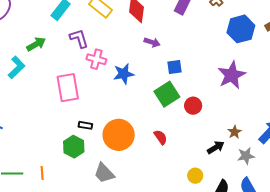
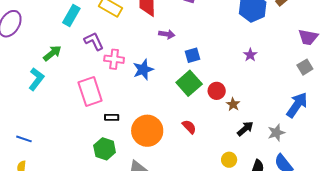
purple star: (232, 75) -> (250, 55), size x0.5
black rectangle: (85, 125) -> (112, 117), moved
brown star: (235, 132) -> (233, 104), moved

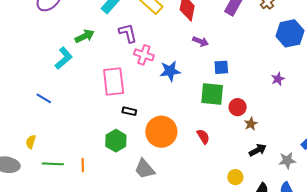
green square: (189, 83) -> (212, 94), turned 35
blue line: (24, 139) -> (44, 98), moved

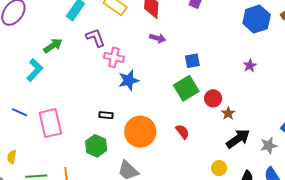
purple arrow: (201, 41) -> (158, 38), moved
blue star: (170, 71) -> (129, 80), moved
pink rectangle: (114, 81) -> (50, 123), moved
green square: (212, 94) -> (186, 88), turned -30
black arrow: (258, 150) -> (238, 139), size x1.4

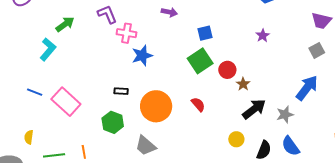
pink rectangle: (50, 123) -> (66, 102), turned -32

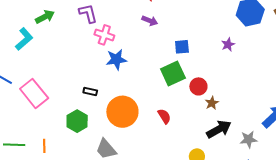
purple star: (263, 36) -> (228, 45), moved

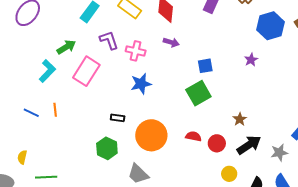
pink cross: (104, 35) -> (136, 51), moved
red circle: (198, 86) -> (217, 143), moved
pink rectangle: (34, 93) -> (86, 71), moved, turned 76
red semicircle: (164, 116) -> (193, 136), turned -42
orange line: (44, 146) -> (55, 110), moved

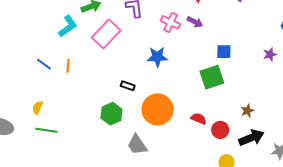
pink cross: (136, 51) -> (171, 22), moved
yellow semicircle: (22, 157) -> (37, 108), moved

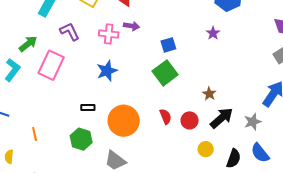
orange line: (68, 66) -> (35, 134), moved
red semicircle: (199, 119) -> (165, 116), turned 63

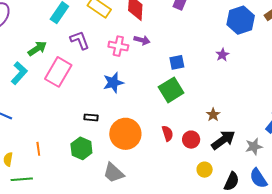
orange line: (35, 134) -> (38, 149), moved

